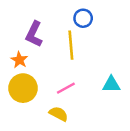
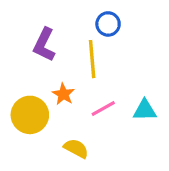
orange star: (19, 60) -> (63, 94), moved
pink line: (66, 88) -> (103, 109), moved

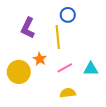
yellow semicircle: (76, 148) -> (68, 93), moved, turned -35

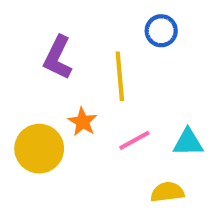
blue circle: (68, 15) -> (161, 31), moved
yellow semicircle: (68, 93) -> (167, 192), moved

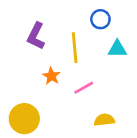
cyan triangle: (188, 142) -> (117, 49), moved
yellow circle: (39, 149) -> (24, 119), moved

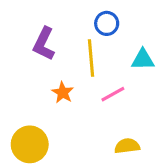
blue circle: (100, 19) -> (107, 23), moved
pink line: (84, 88) -> (113, 94), moved

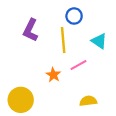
cyan triangle: (143, 60) -> (99, 41), turned 35
orange star: (63, 93) -> (53, 75), moved

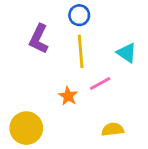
blue circle: (74, 16) -> (79, 15), moved

